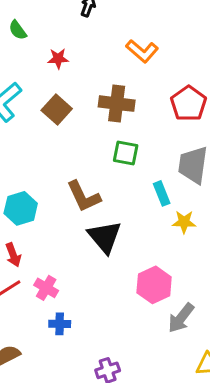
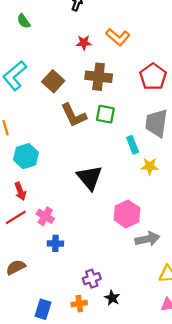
red star: (58, 59) -> (84, 43), moved
brown L-shape: (84, 196) -> (74, 115), moved
gray arrow: (181, 318) -> (147, 239), turned -140

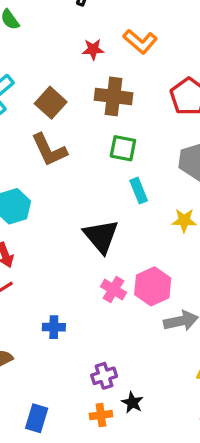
brown L-shape: (74, 115) -> (49, 150), moved
cyan rectangle: (133, 145) -> (139, 191), moved
pink cross: (45, 216) -> (113, 289), moved
orange cross: (79, 304) -> (101, 415), moved

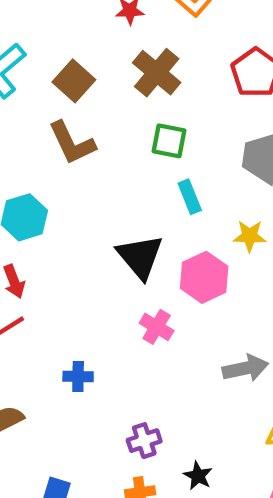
brown cross: (113, 96) -> (157, 73), turned 33
pink hexagon: (153, 286) -> (204, 277), moved
black star: (132, 402) -> (198, 476), moved

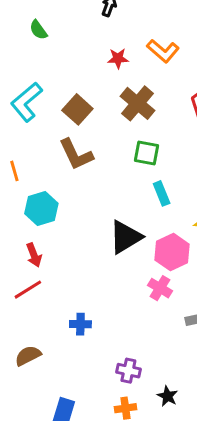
black triangle: (140, 257) -> (125, 237), turned 39
pink cross: (157, 327) -> (160, 288), moved
purple cross: (144, 441) -> (128, 371), turned 30

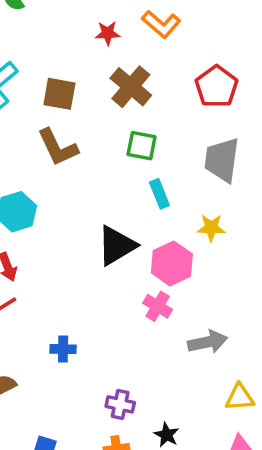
brown square: (77, 109) -> (59, 94), turned -32

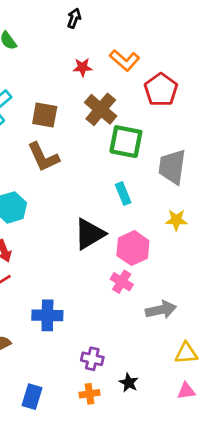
red pentagon: (217, 87) -> (161, 90), moved
green square: (142, 146) -> (126, 142), moved, size x1.4
yellow star: (211, 228) -> (176, 220), moved
blue cross: (63, 349) -> (47, 315), size x1.5

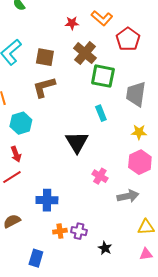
brown L-shape: (43, 157) -> (44, 87), turned 100
black triangle: (89, 234) -> (77, 142), turned -30
pink hexagon: (133, 248) -> (140, 162), moved
orange cross: (89, 394) -> (60, 231), moved

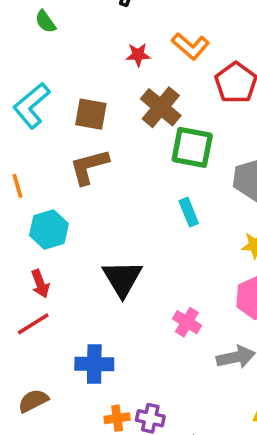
black triangle: (77, 142) -> (122, 278), moved

